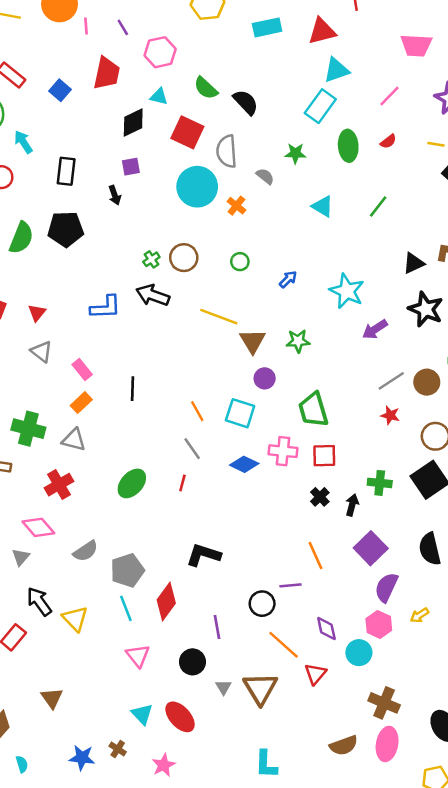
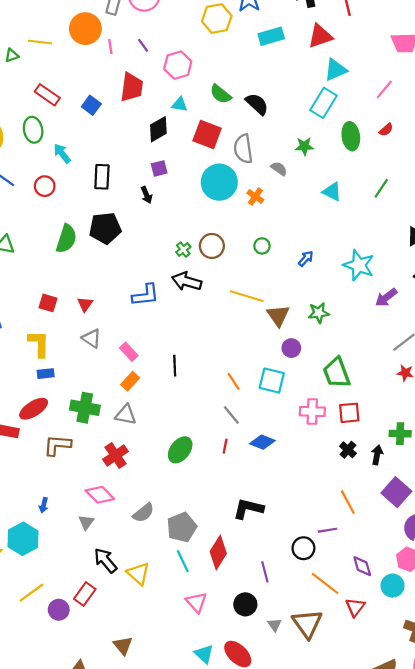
blue diamond: (244, 464) -> (262, 442), moved

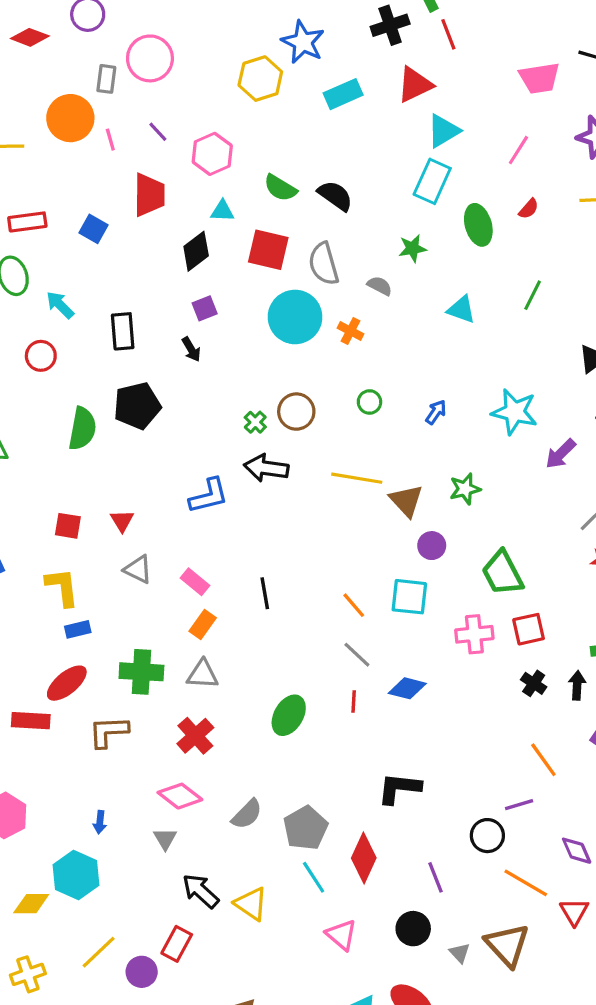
red rectangle: (47, 95) -> (27, 222), turned -35

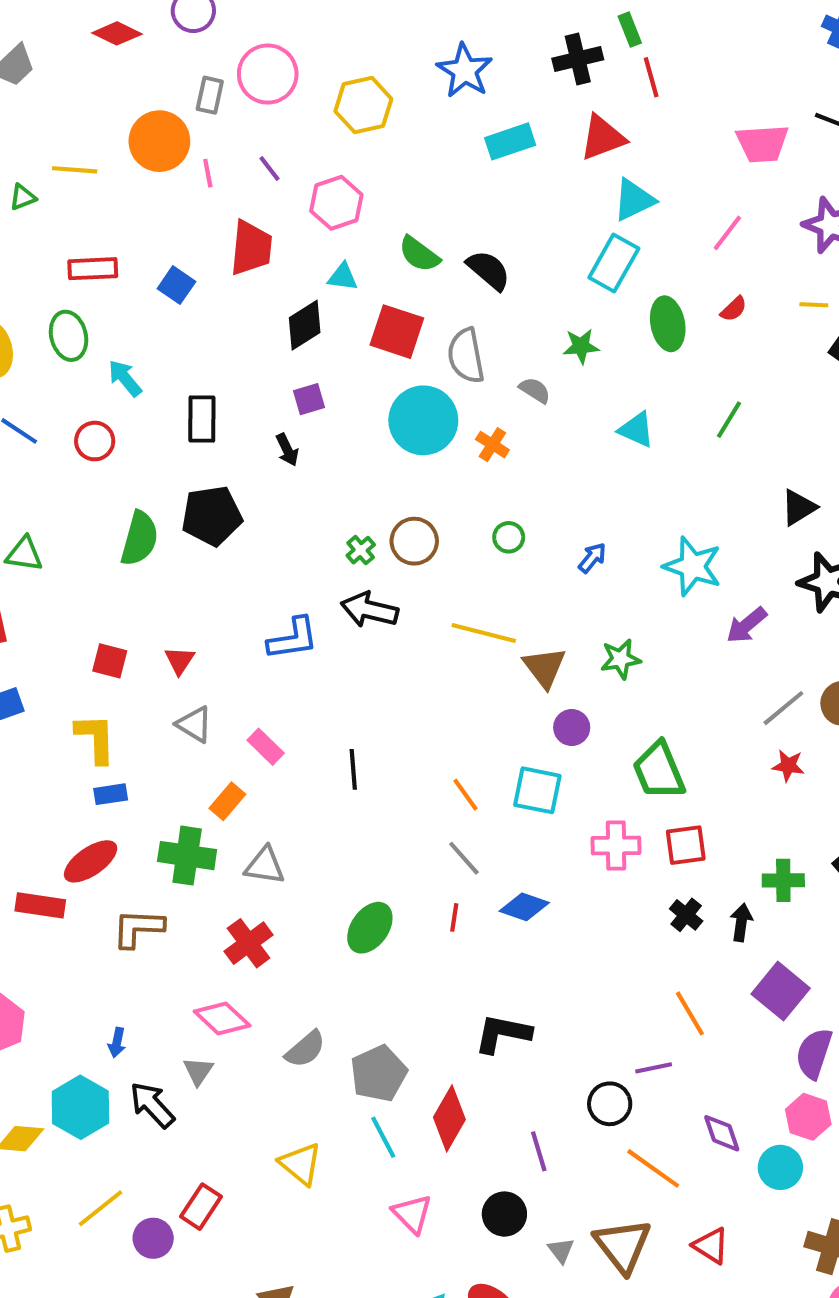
yellow hexagon: (260, 79) -> (363, 105), moved
orange rectangle: (203, 625) -> (227, 801), moved
black arrow: (201, 891) -> (152, 1105), moved
red triangle: (574, 912) -> (711, 1246), moved, turned -32

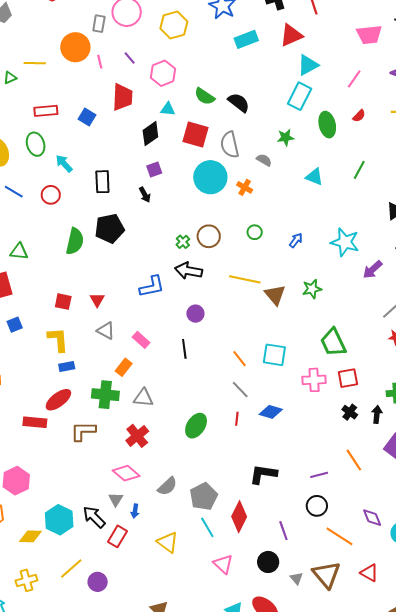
purple circle: (572, 728) -> (195, 314), moved
blue arrow: (117, 1043) -> (135, 511), moved
purple line: (654, 1068) -> (319, 475), moved
red rectangle: (201, 1207) -> (118, 536), moved

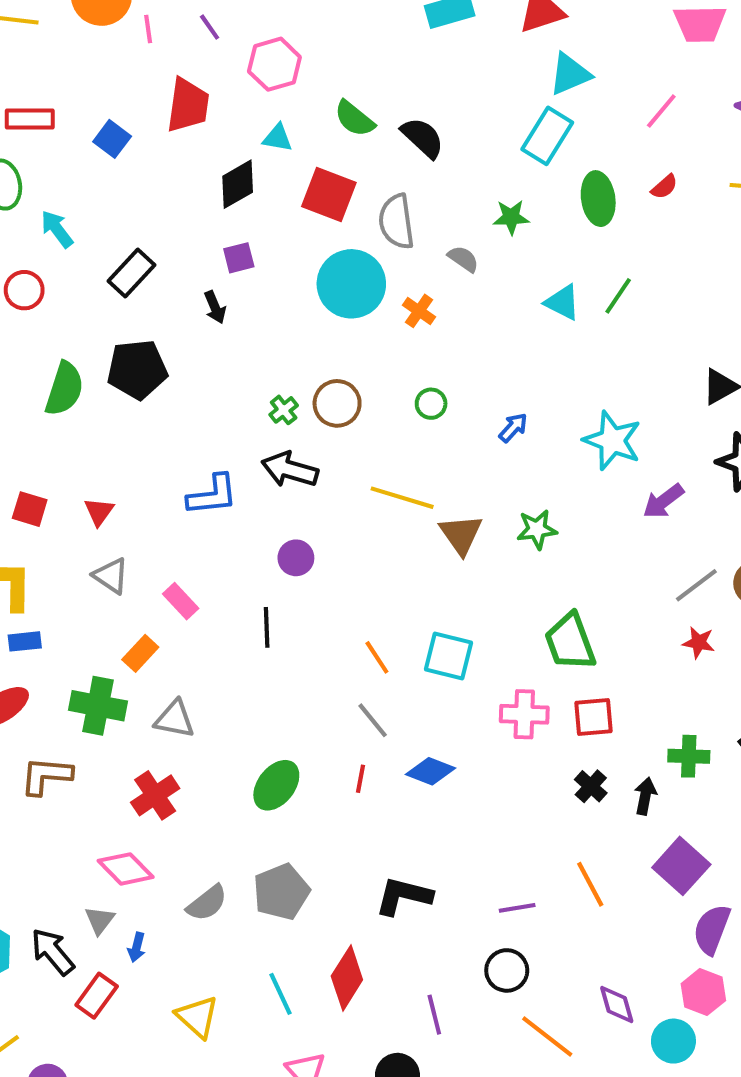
green line: (359, 170) -> (618, 296), moved
black rectangle: (102, 182) -> (132, 273), turned 40
gray pentagon: (204, 496) -> (281, 892), moved

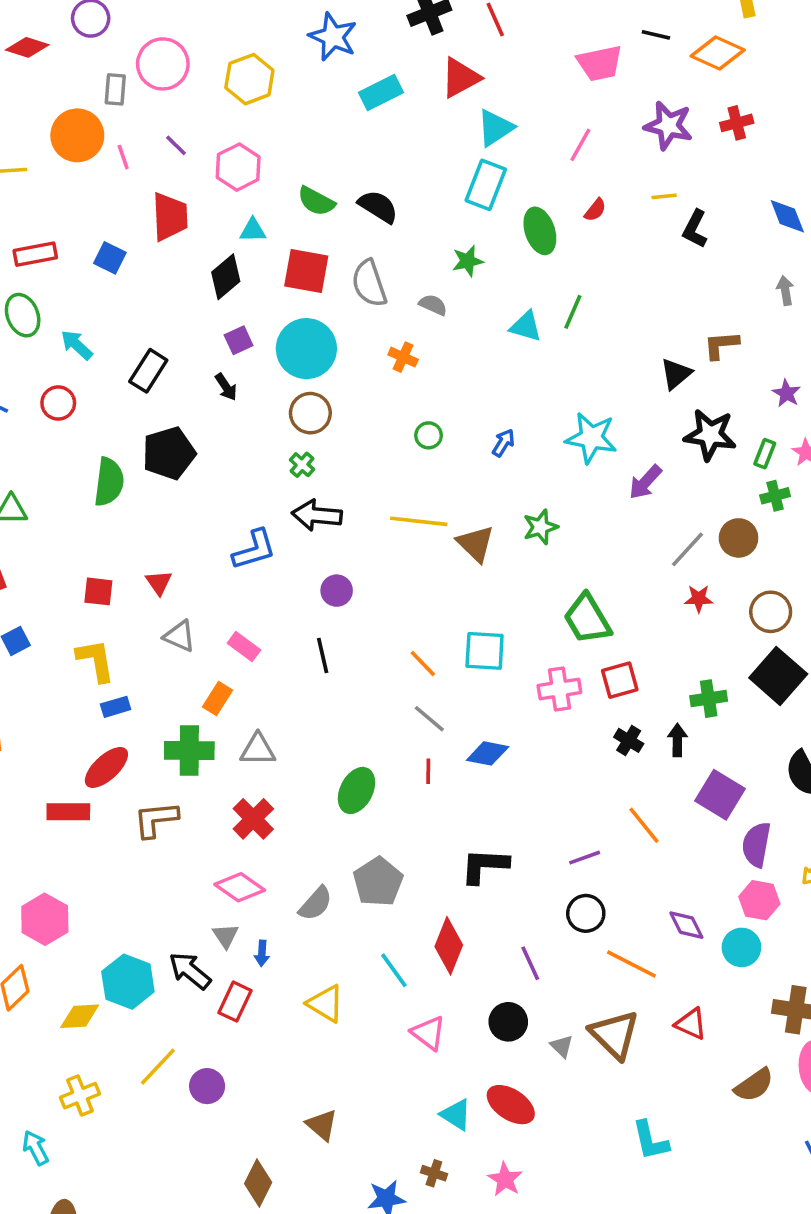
cyan circle: (351, 284) -> (306, 349), moved
brown circle: (337, 403) -> (310, 413), moved

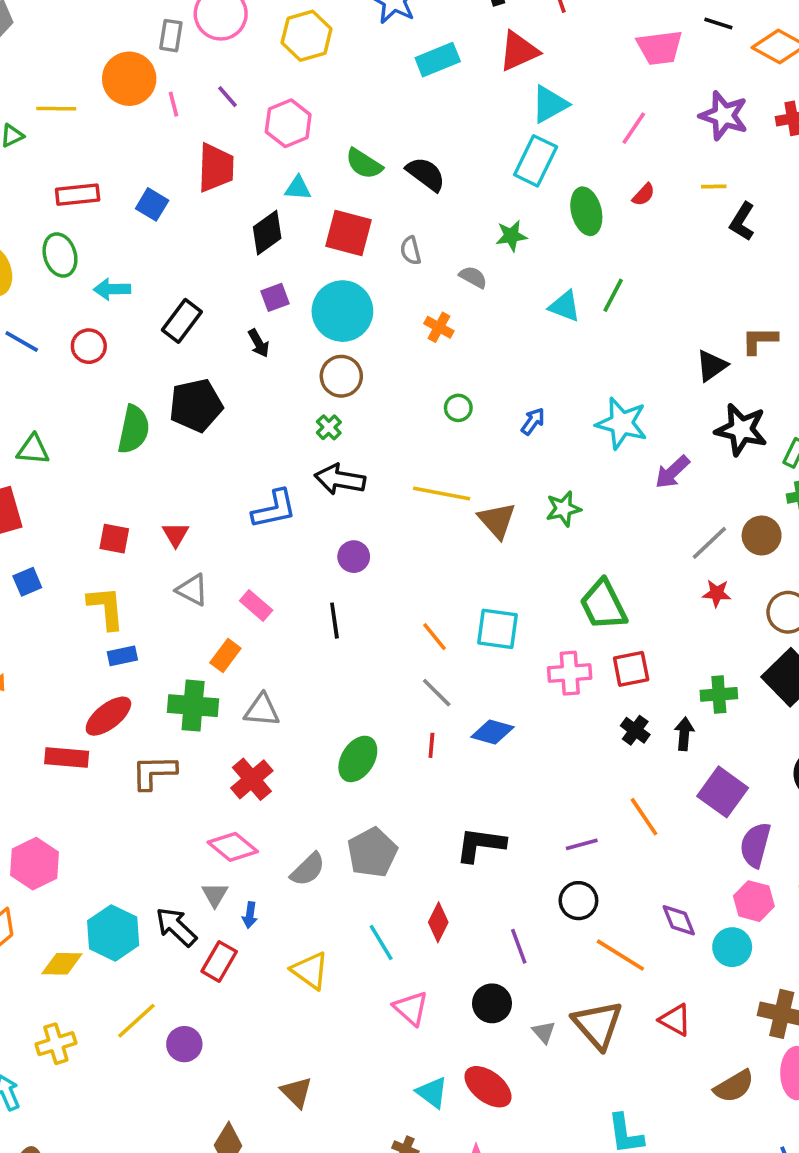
gray semicircle: (369, 283) -> (411, 251), size x0.6
cyan arrow: (77, 345) -> (112, 289), turned -48
red diamond: (449, 946) -> (438, 922), size x0.7

